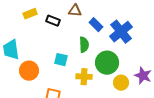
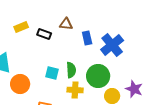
blue rectangle: (96, 25) -> (87, 38), turned 32
green semicircle: (84, 45) -> (71, 70), moved

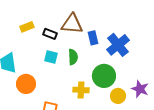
brown triangle: (66, 24) -> (72, 24), size x1.6
green semicircle: (71, 70) -> (73, 57), moved
cyan square: (52, 73) -> (51, 57), moved

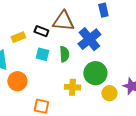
yellow rectangle: (27, 27) -> (18, 37), moved
blue rectangle: (93, 38) -> (103, 10), moved
blue cross: (118, 45) -> (89, 39), moved

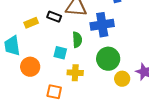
blue cross: (89, 39) -> (102, 25), turned 30
cyan square: (42, 54) -> (60, 53), moved
yellow cross: (72, 87) -> (75, 73), moved

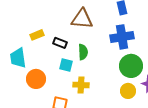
black rectangle: (54, 17) -> (60, 43), moved
blue cross: (102, 25) -> (122, 37), moved
green circle: (108, 59) -> (131, 66), moved

